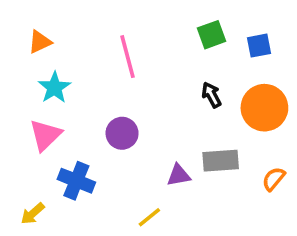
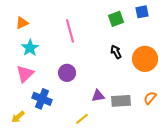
blue square: (259, 46) -> (142, 12), moved
gray rectangle: (221, 161) -> (121, 101), moved

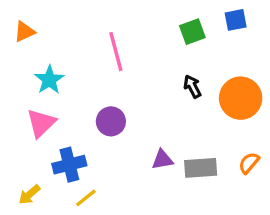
orange triangle: (22, 23) -> (24, 32), moved
blue cross: (42, 99) -> (69, 165), turned -36
yellow line: (82, 119) -> (86, 198), moved

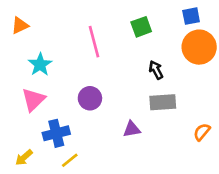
green square: (192, 32) -> (141, 27), moved
orange circle: (241, 98) -> (199, 47), moved
gray rectangle: (201, 168) -> (163, 102), moved

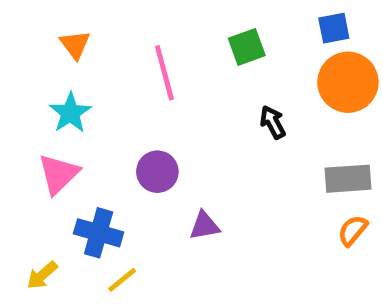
orange triangle: (20, 25) -> (75, 45), moved, turned -42
gray rectangle: (163, 102) -> (348, 179), moved
purple triangle: (132, 129) -> (204, 226), moved
blue cross: (56, 133) -> (99, 233), turned 30

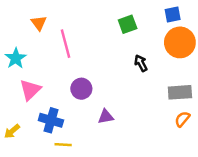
pink line: (164, 73) -> (66, 44), moved
cyan star: (70, 113) -> (16, 58), moved
yellow arrow: (42, 275) -> (12, 131), moved
yellow line: (122, 280) -> (63, 145), turned 42

